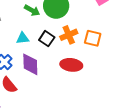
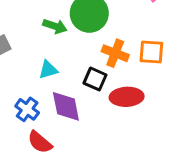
orange cross: (69, 35) -> (115, 53), turned -36
black square: (47, 39) -> (95, 79), moved

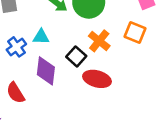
orange square: (151, 52) -> (135, 33), moved
blue cross: (27, 109) -> (16, 47), moved

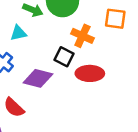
cyan triangle: (41, 37) -> (18, 33), moved
purple diamond: (46, 71) -> (38, 78), turned -68

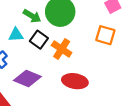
orange cross: (82, 36) -> (62, 49), moved
black square: (64, 57) -> (39, 40), moved

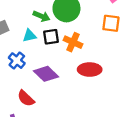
black square: (39, 40) -> (51, 37), turned -35
purple diamond: (27, 78) -> (46, 74), turned 30

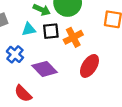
orange cross: (73, 42) -> (73, 37), turned 36
red ellipse: (90, 70) -> (89, 66), turned -60

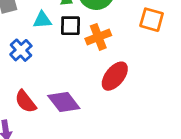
purple diamond: (45, 69) -> (64, 102), moved

